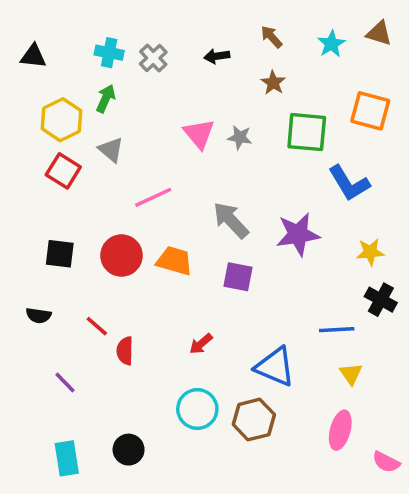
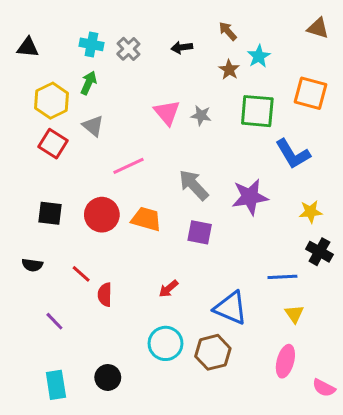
cyan star: (331, 44) -> (259, 56), moved

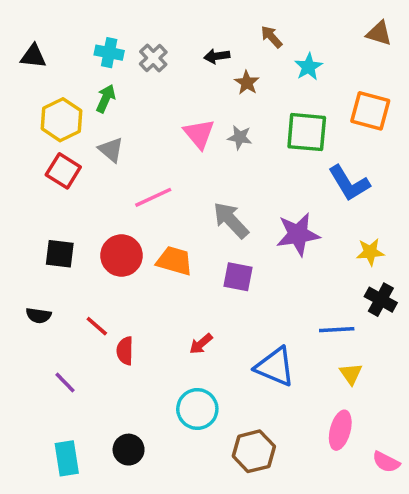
brown star: (229, 70) -> (247, 83), moved
brown hexagon: (213, 352) -> (254, 451), moved

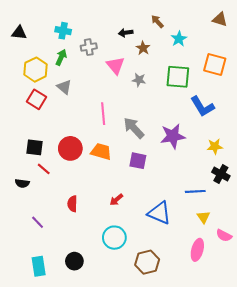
gray cross: (153, 58) -> (89, 47), moved, turned 35
pink triangle: (199, 134) -> (115, 65), moved
pink line: (153, 197) -> (103, 114), moved, turned -70
red line: (97, 326) -> (44, 169), moved
pink semicircle: (386, 462) -> (224, 236), moved

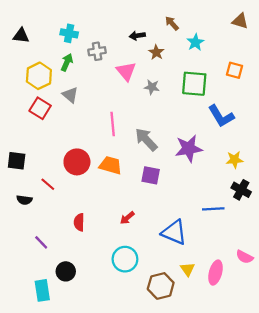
orange square: (215, 64) -> (234, 70), size x0.7
black square: (34, 147) -> (17, 161), moved
yellow triangle: (203, 217) -> (188, 269), moved
black circle: (74, 261) -> (66, 271), moved

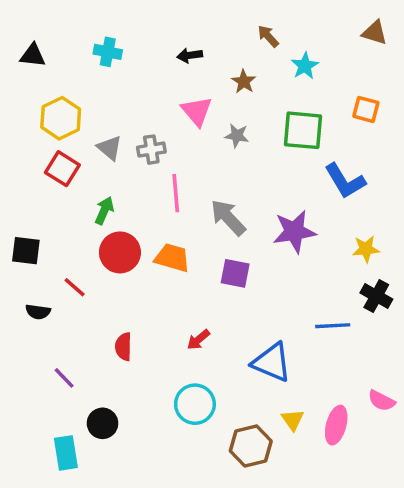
black arrow: (137, 36) -> (190, 55), moved
gray cross: (97, 51) -> (151, 150), moved
green arrow: (67, 62) -> (104, 211), moved

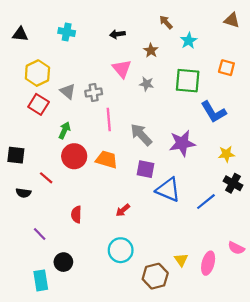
blue line: (333, 326) -> (206, 202), turned -36
blue triangle: (272, 362) -> (168, 190), moved

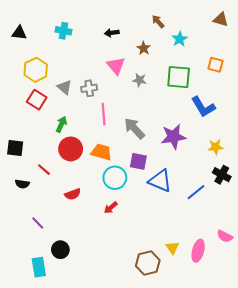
red arrow: (123, 210) -> (111, 208), moved
red semicircle: (76, 215) -> (73, 194), moved, turned -112
cyan circle: (121, 250) -> (115, 178), moved

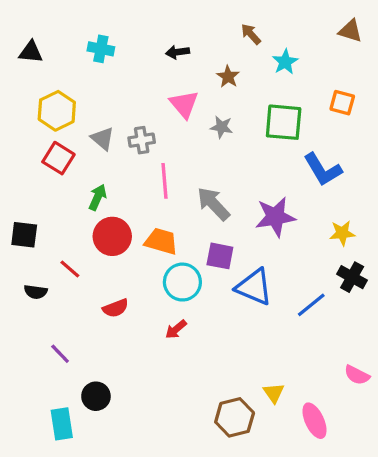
pink ellipse: (198, 251) -> (314, 421), moved, turned -40

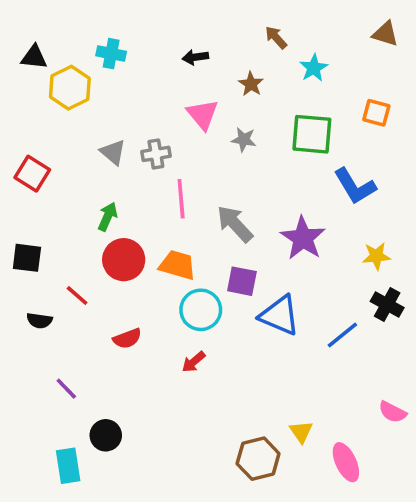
yellow hexagon: (57, 111) -> (70, 88), moved
red square: (58, 158) -> (32, 174), moved
purple star: (275, 217) -> (303, 238), turned -30

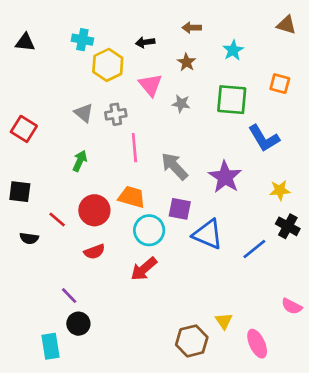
brown arrow: (276, 37) -> (192, 28), moved, turned -48
yellow hexagon: (70, 88) -> (108, 65), moved
red circle: (124, 260) -> (94, 210), moved
red arrow: (194, 362) -> (144, 269), size x1.5
purple line: (66, 389) -> (69, 296), moved

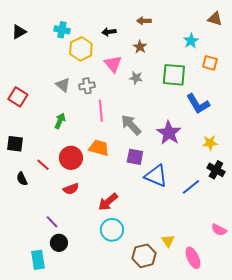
black triangle: (25, 42) -> (19, 32), turned -35
cyan star: (233, 50) -> (191, 41), moved
cyan circle: (149, 230) -> (112, 230), moved
black semicircle: (29, 238) -> (22, 179), turned 56

